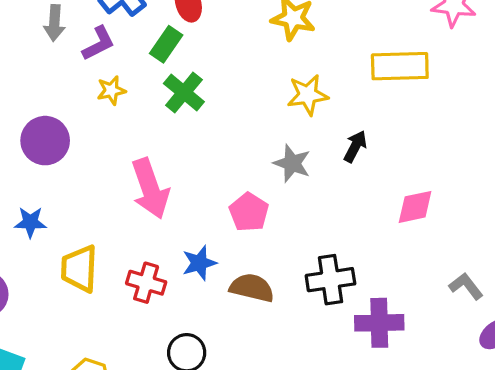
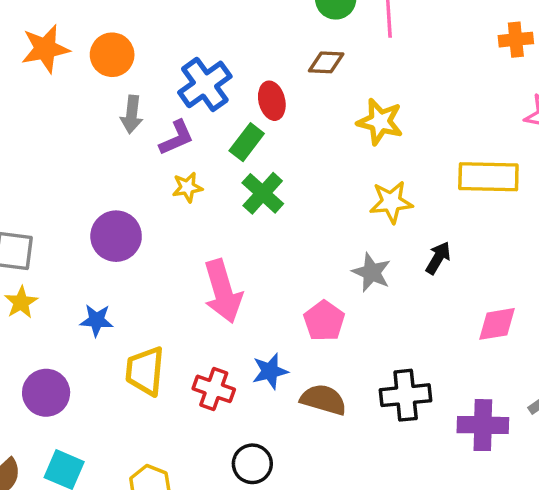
purple cross: (379, 323) -> (483, 425), moved

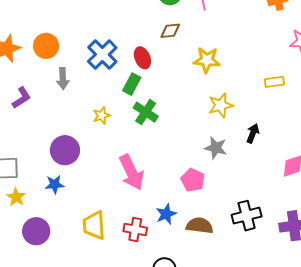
purple L-shape: (176, 138) -> (21, 98), moved
yellow rectangle: (488, 177) -> (274, 82), size x0.6
blue star: (97, 320) -> (55, 184), moved
purple circle: (46, 393) -> (36, 231), moved

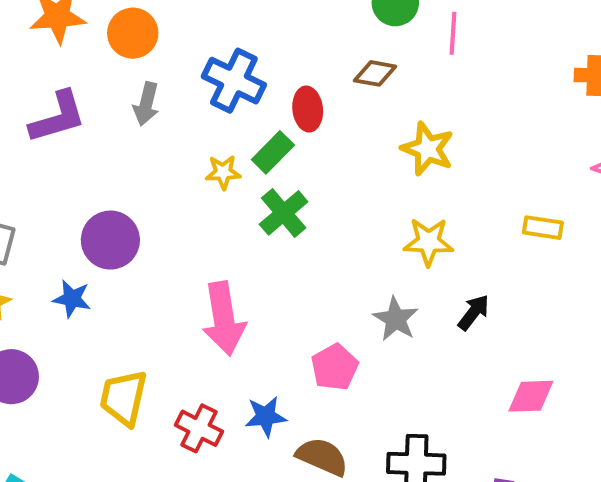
blue cross: (102, 55) -> (234, 81), turned -36
purple L-shape: (21, 98) -> (58, 117), size x1.4
yellow star: (102, 116) -> (223, 172), moved

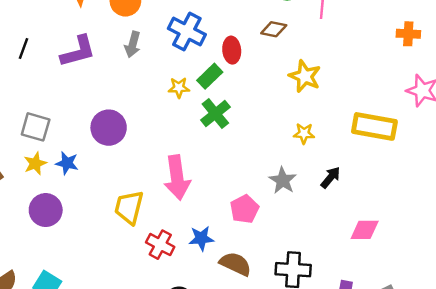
yellow rectangle: (543, 228) -> (374, 126), size x1.8
yellow star: (428, 242) -> (304, 133), size x0.7
blue star: (72, 299) -> (67, 163), moved
yellow trapezoid: (124, 398) -> (129, 207), moved

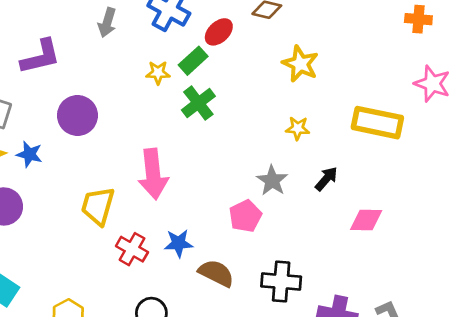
red ellipse: (232, 50) -> (219, 32), turned 50
purple L-shape: (78, 51) -> (41, 57), moved
pink pentagon: (244, 209) -> (245, 216), moved
pink diamond: (365, 230) -> (366, 220), moved

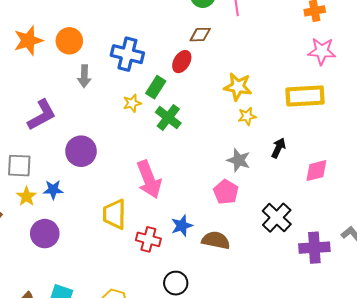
red ellipse: (219, 32) -> (182, 62), moved
yellow star: (300, 64) -> (238, 87), moved
pink star: (432, 84) -> (322, 51), moved
black cross: (281, 281) -> (277, 218), moved, turned -36

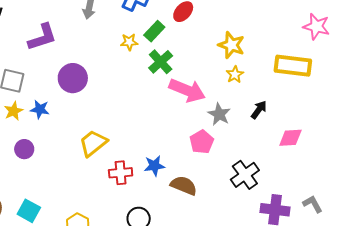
yellow star: (247, 116) -> (235, 74), turned -30
pink arrow: (149, 179) -> (187, 90), moved, turned -57
yellow trapezoid: (114, 214) -> (93, 143), turned 40
purple circle: (45, 234) -> (24, 149), size x0.7
red cross: (148, 239) -> (121, 173), turned -30

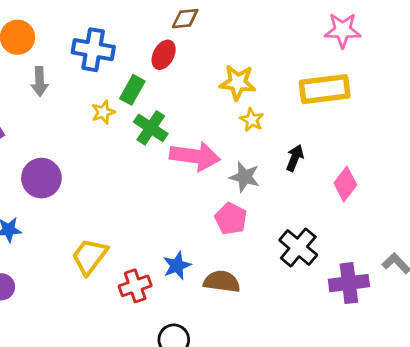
pink diamond: (290, 138) -> (345, 184), turned -35

